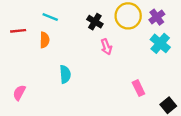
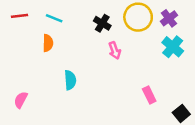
red line: (18, 31) -> (19, 16), moved

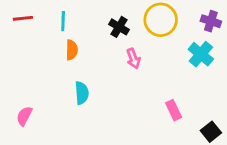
cyan line: (54, 18) -> (63, 21), turned 70
purple cross: (169, 18) -> (211, 21), moved, turned -35
orange semicircle: (48, 43) -> (72, 50), moved

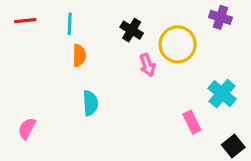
yellow circle: (161, 20) -> (178, 44), moved
purple cross: (211, 21) -> (220, 17), moved
cyan cross: (201, 54) -> (222, 94), moved

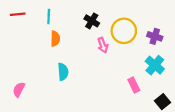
purple cross: (220, 17) -> (155, 36), moved

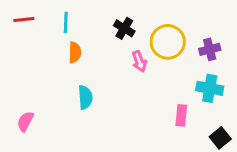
purple cross: (155, 36) -> (210, 49), turned -32
cyan cross: (155, 65) -> (210, 88), turned -30
pink rectangle: (134, 85) -> (181, 115), turned 32

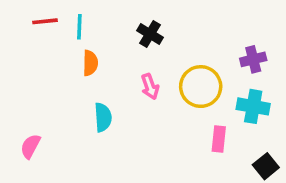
red line: (24, 19) -> (45, 21), moved
yellow circle: (168, 42) -> (201, 87), moved
pink arrow: (139, 61) -> (150, 87), moved

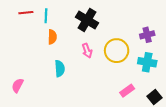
black cross: (150, 34) -> (87, 20), size x1.5
pink rectangle: (219, 139) -> (127, 91), moved, turned 48

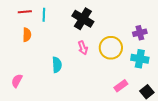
orange semicircle: (52, 37) -> (27, 35), moved

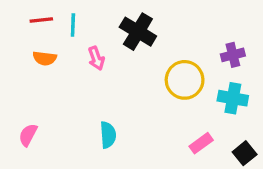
orange semicircle: (27, 35) -> (45, 58), turned 96
pink arrow: (83, 48) -> (96, 58), moved
cyan semicircle: (57, 65) -> (108, 135), moved

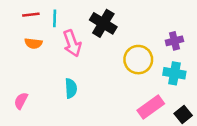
pink arrow: (96, 58) -> (72, 43), size x1.5
cyan semicircle: (108, 135) -> (71, 88), moved
pink rectangle: (201, 143) -> (151, 107), size x1.5

